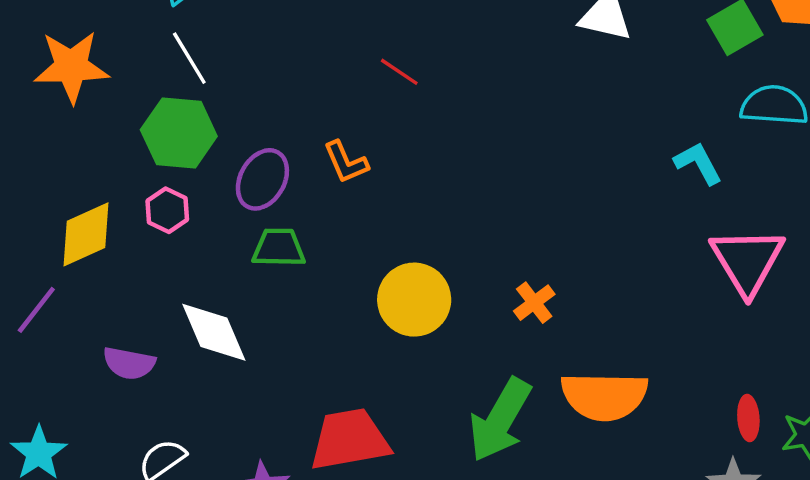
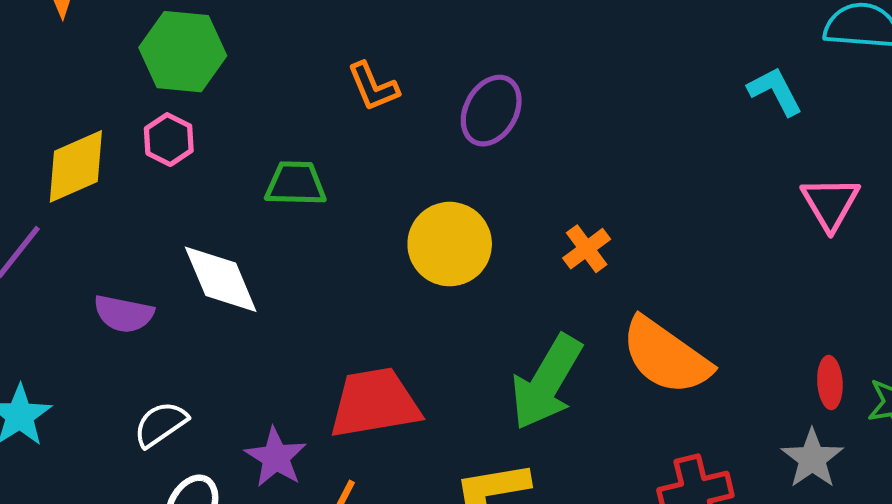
purple ellipse: (262, 179) -> (491, 111), moved
pink triangle: (747, 261) -> (830, 203), size x0.7
orange semicircle: (604, 396) -> (666, 356), turned 34

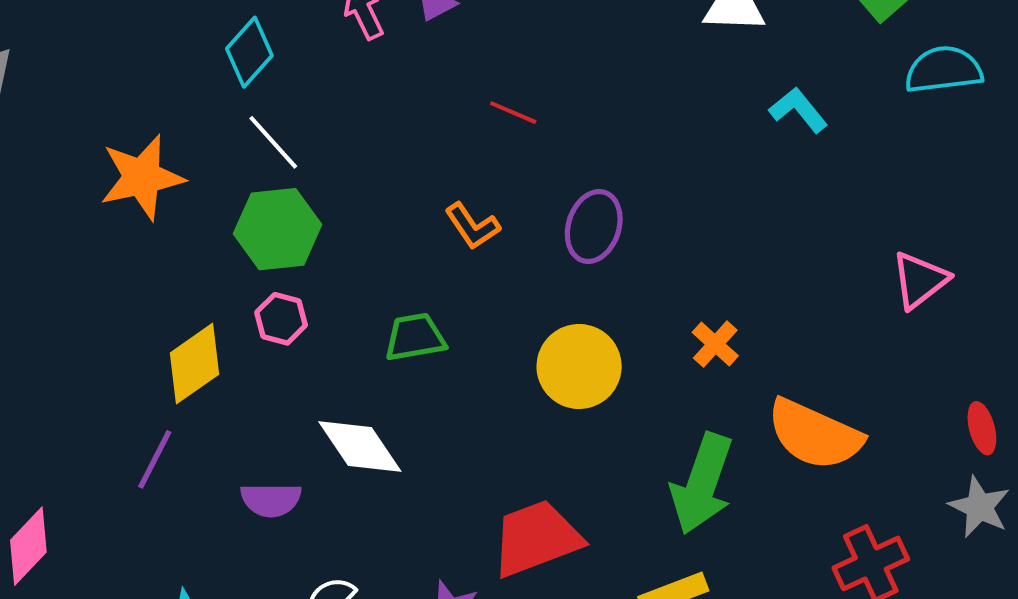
cyan L-shape: (775, 91) -> (798, 110), moved
pink triangle: (830, 203) -> (920, 280), moved, turned 34

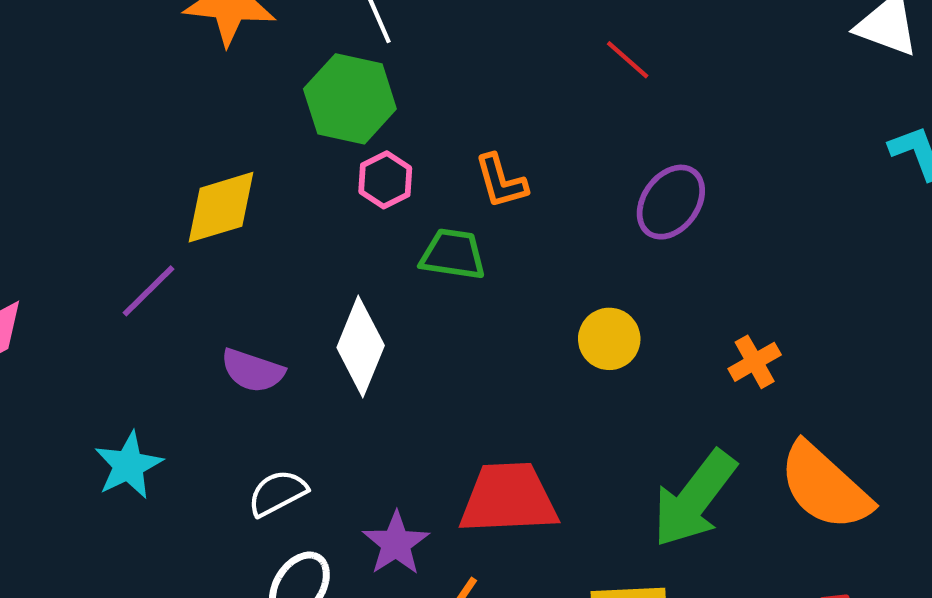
orange L-shape: (472, 226) -> (501, 181), moved
pink hexagon: (281, 319) -> (385, 180), moved
yellow circle: (579, 366) -> (609, 339), size x0.7
white diamond: (360, 446) -> (361, 347), turned 38

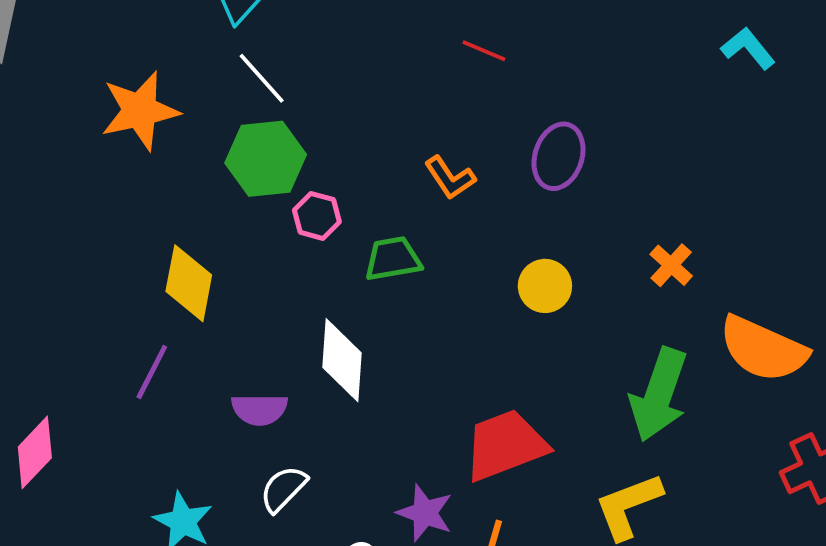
orange L-shape: (501, 181) -> (450, 178), moved
yellow diamond: (221, 207) -> (189, 283), turned -44
white semicircle: (277, 493) -> (283, 489), moved

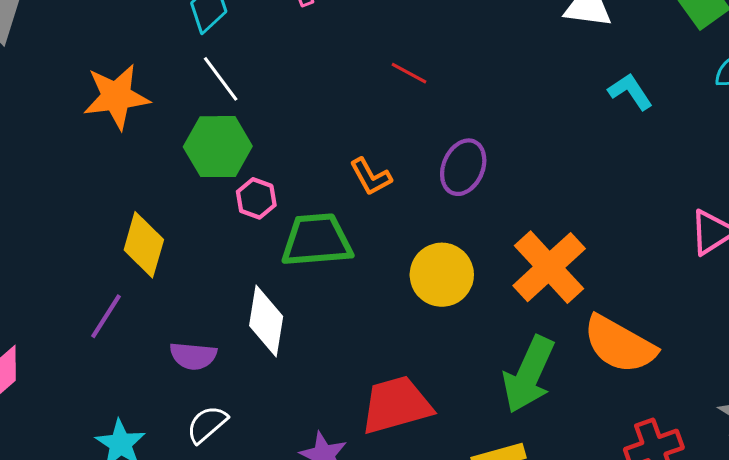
green trapezoid: (393, 259) -> (317, 240), size x1.5
orange cross: (671, 265) -> (549, 267), size x2.0
yellow circle: (545, 286) -> (442, 275), size x1.4

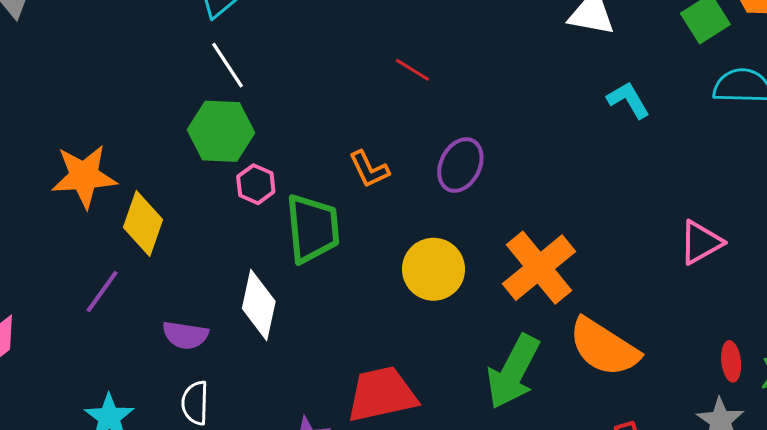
orange star: (116, 97) -> (84, 176), moved
green trapezoid: (317, 240) -> (313, 229), turned 86
white semicircle: (207, 424) -> (195, 403), turned -51

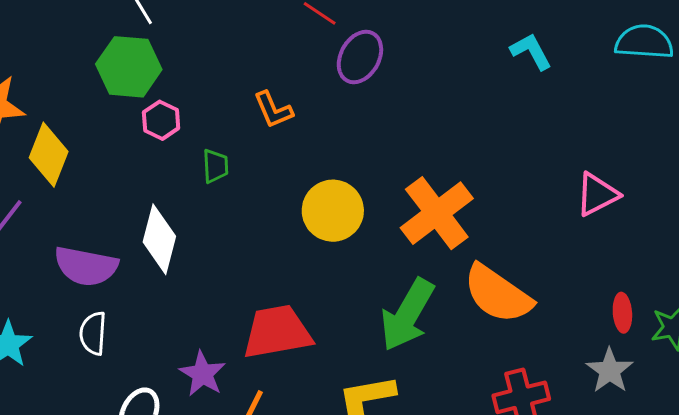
purple ellipse: (460, 165) -> (360, 57), moved
green trapezoid: (313, 229) -> (215, 166), size x0.5
purple semicircle: (185, 335) -> (86, 266), size x1.4

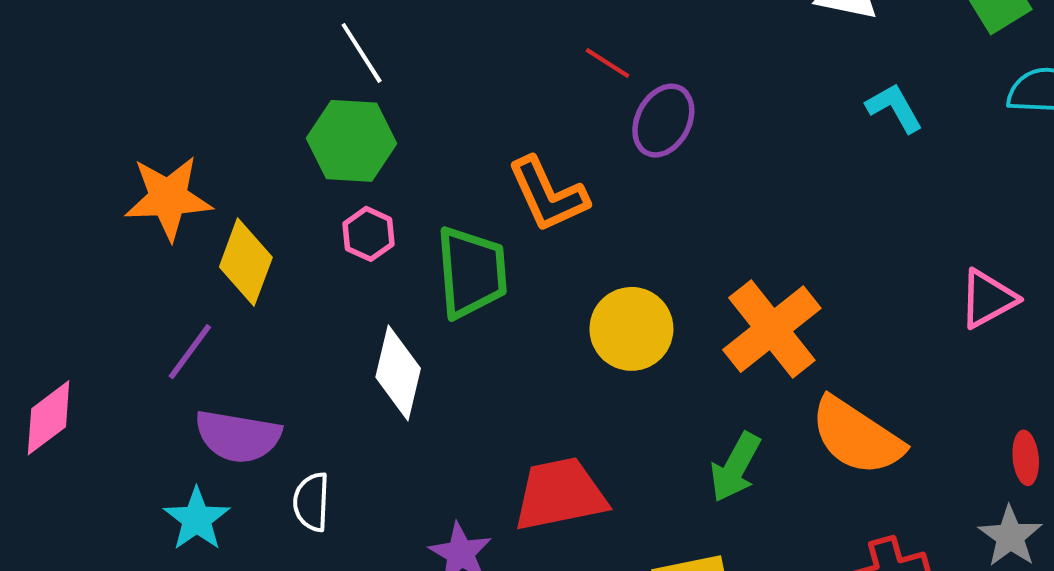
orange L-shape: (273, 110) -> (548, 195), size x1.5
pink hexagon: (161, 120) -> (369, 234), moved
green trapezoid: (215, 166) -> (472, 272), size x2.0
purple semicircle: (86, 266) -> (238, 436), moved
green arrow: (407, 315) -> (735, 467), size x0.7

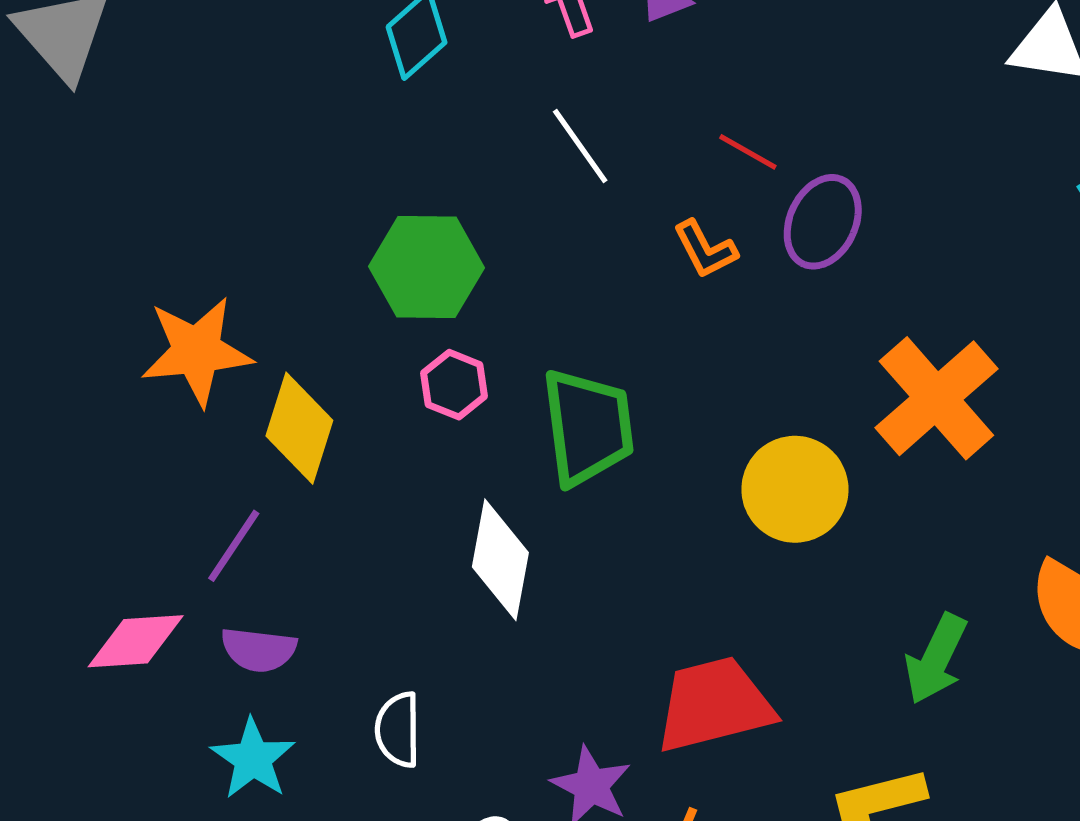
white line: (362, 53) -> (580, 146), moved
orange L-shape: (548, 195) -> (705, 249), moved, size x0.6
orange cross: (772, 329) -> (936, 398), moved
pink diamond: (49, 418) -> (136, 641), moved, turned 36
purple semicircle: (238, 436) -> (259, 650), moved, size x0.7

